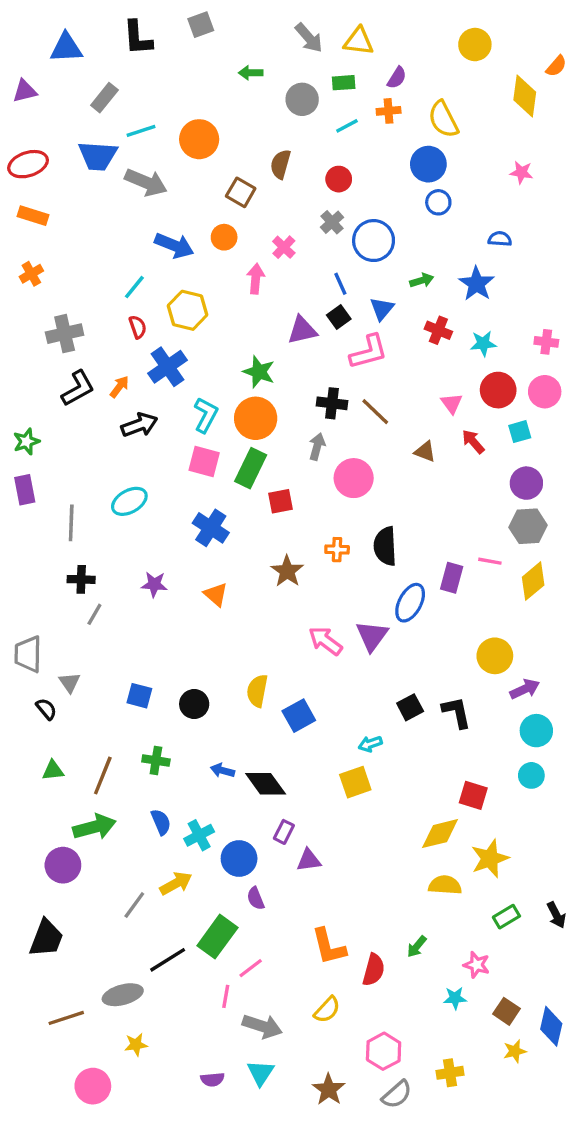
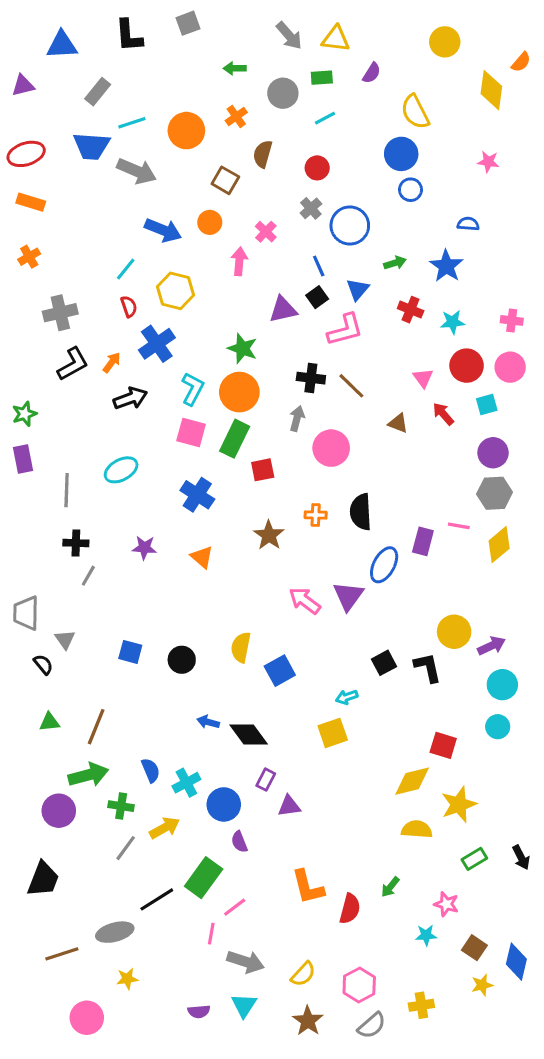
orange cross: (389, 111) -> (236, 117), moved, turned -30
yellow circle: (495, 656) -> (454, 632), moved
green cross: (156, 760) -> (121, 806), moved
yellow semicircle: (327, 1010) -> (303, 974), moved

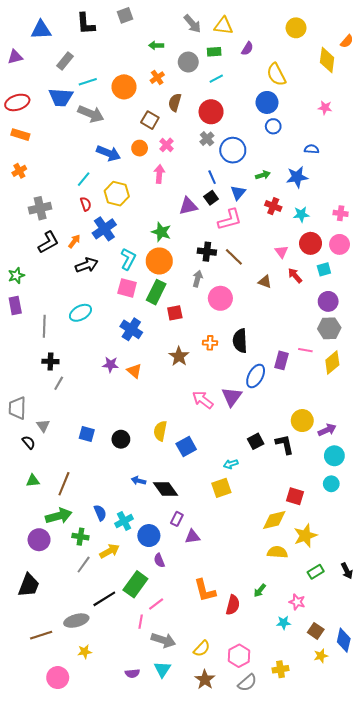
red circle: (317, 168) -> (211, 112), size x1.5
pink cross: (266, 232) -> (166, 145), moved
blue star: (446, 266) -> (297, 177), turned 30
purple star: (144, 548) -> (111, 365), moved

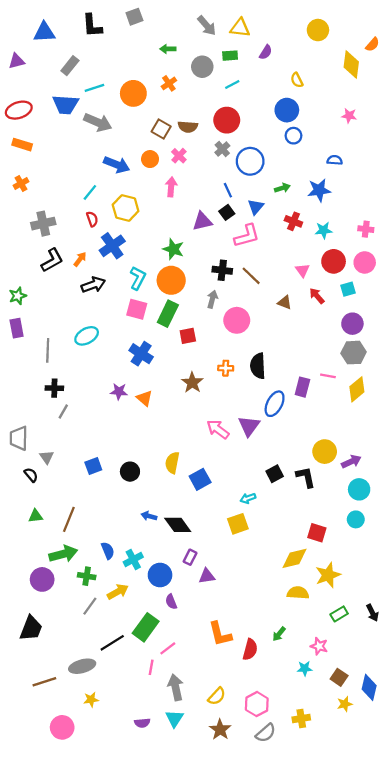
yellow semicircle: (276, 74) -> (297, 80), size x0.6
brown semicircle: (175, 102) -> (188, 127), moved, turned -102
blue square: (87, 434) -> (93, 466), turned -35
gray arrow: (163, 640) -> (176, 687), turned -120

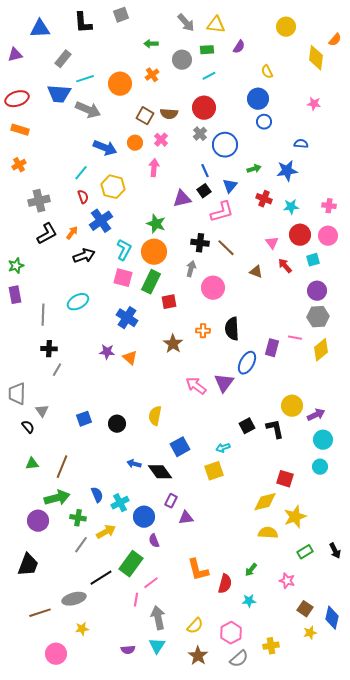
blue square: (200, 479) -> (180, 447), moved
cyan star: (305, 668) -> (249, 601), moved

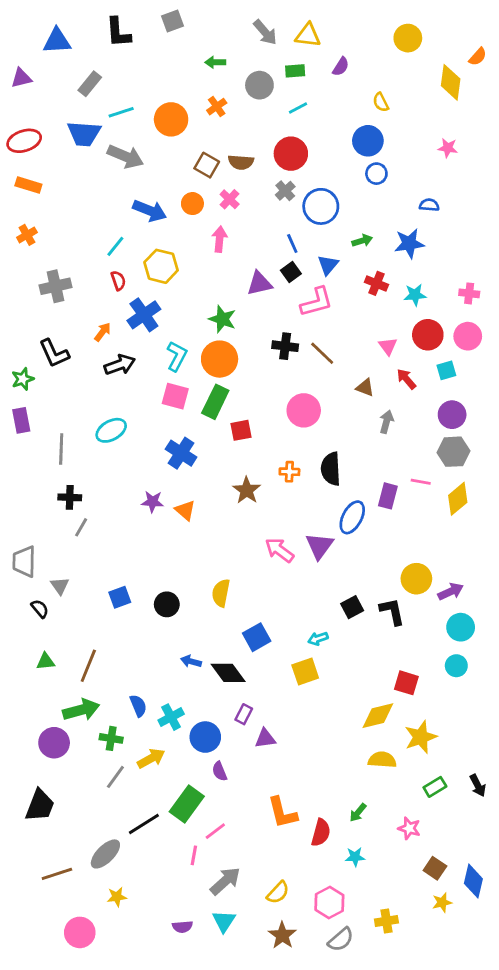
black L-shape: (47, 234) -> (54, 353), moved, turned 95
gray arrow: (191, 269) -> (386, 422), moved
gray ellipse: (74, 599) -> (105, 854), turned -30
gray arrow: (158, 618) -> (225, 881), turned 60

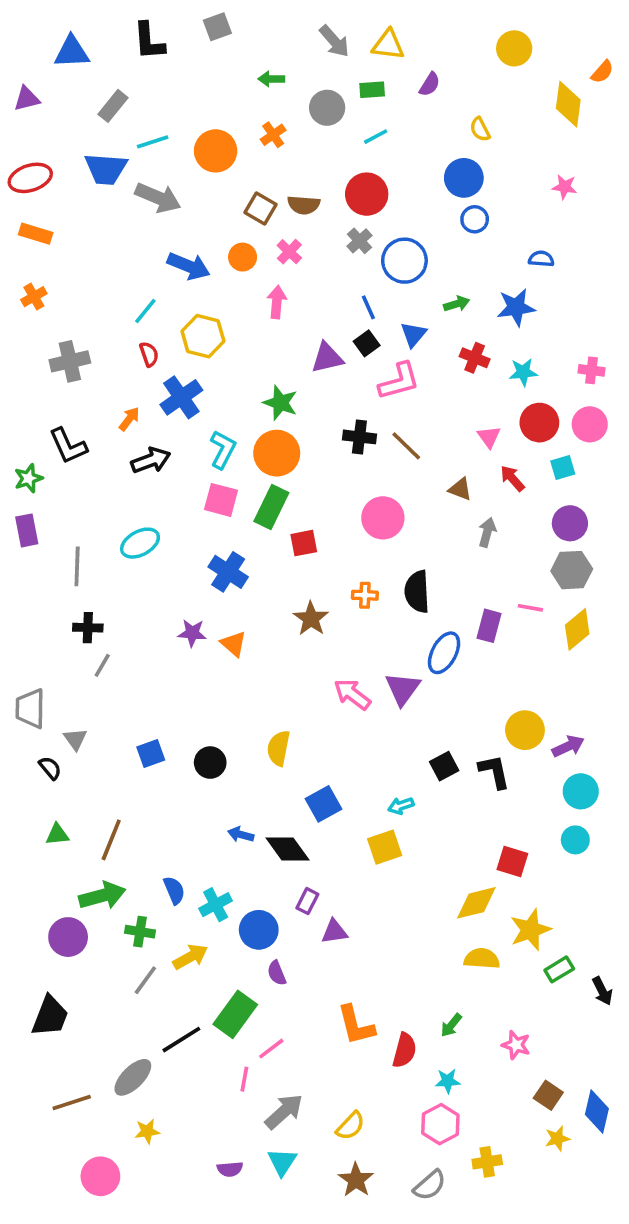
green rectangle: (435, 787) -> (559, 969), moved
pink hexagon: (329, 902) -> (440, 1124), moved

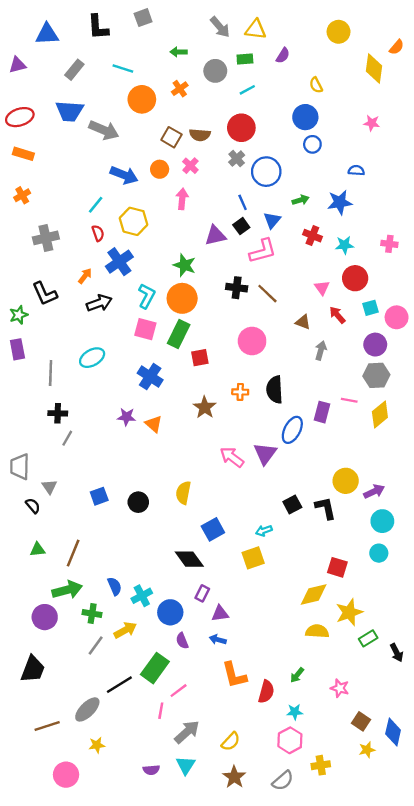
cyan line: (153, 142) -> (123, 69), moved, turned 36
pink circle: (590, 424) -> (397, 317), moved
blue arrow: (241, 834) -> (218, 640), moved

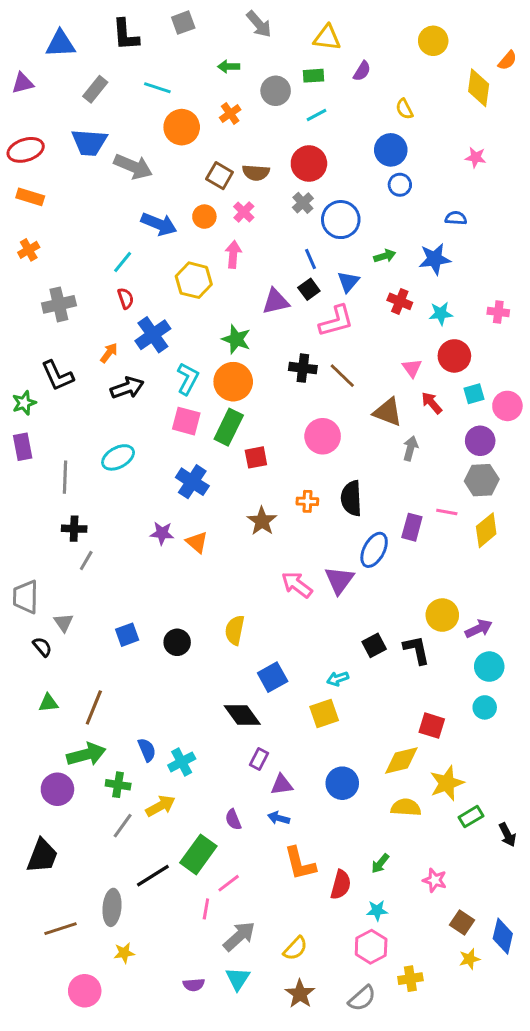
gray arrow: (220, 27) -> (259, 24), moved
yellow hexagon: (134, 221) -> (194, 280), moved
brown triangle: (303, 322) -> (388, 412), size x1.5
blue circle: (170, 612) -> (342, 783), moved
gray ellipse: (87, 709) -> (112, 907), turned -40

